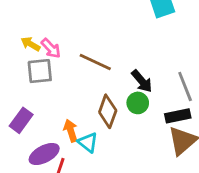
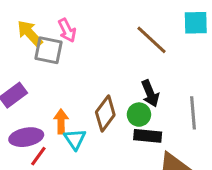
yellow arrow: (30, 44) -> (30, 33), moved, size x1.4
brown line: (95, 62) -> (151, 40), moved
black rectangle: (178, 116) -> (148, 136), moved

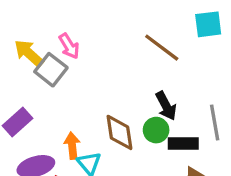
gray square: (48, 50) -> (51, 70), turned 32
brown diamond: (105, 114) -> (119, 132), turned -40
black rectangle: (148, 136) -> (183, 144), moved

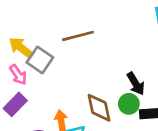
pink arrow: (69, 46) -> (18, 75), moved
brown line: (162, 48) -> (78, 36), moved, turned -48

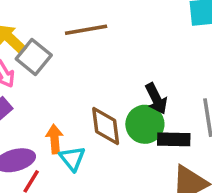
green circle: (129, 104) -> (145, 124), size x1.4

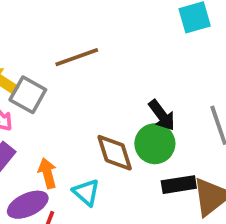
orange arrow: (55, 139) -> (47, 173), moved
black rectangle: (174, 139) -> (179, 185), moved

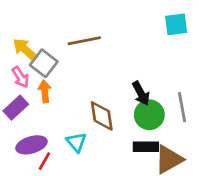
green circle: (155, 144) -> (149, 115), moved
orange arrow: (47, 173) -> (45, 91), moved

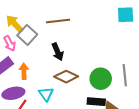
orange arrow: (45, 91) -> (24, 71), moved
black arrow: (141, 93) -> (58, 52), moved
brown diamond: (102, 116) -> (66, 77), turned -60

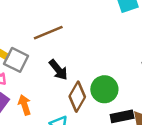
brown diamond: (66, 77) -> (77, 97), turned -70
green circle: (101, 79) -> (104, 89), moved

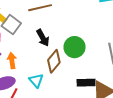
green circle: (104, 89) -> (75, 47), moved

